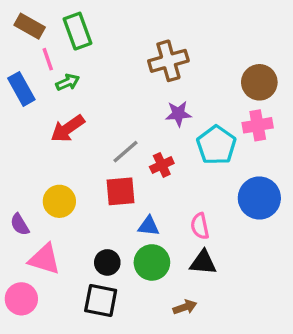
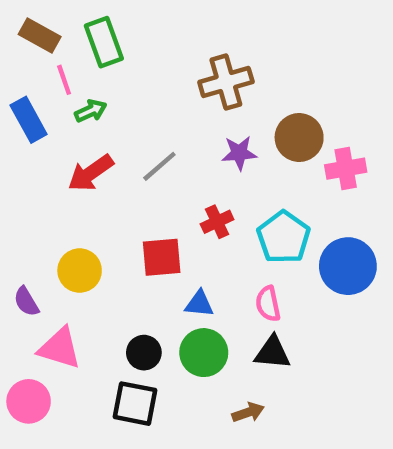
brown circle: (259, 82) -> (299, 137), moved
cyan pentagon: (216, 145) -> (284, 237), moved
gray line: (125, 152) -> (159, 166), moved

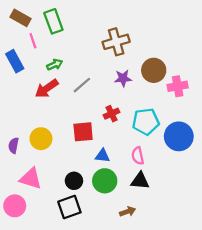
green arrow: (91, 111) -> (55, 65), moved
cyan pentagon: (284, 237) -> (146, 122), turned 30
purple semicircle: (26, 302) -> (14, 145), moved, turned 42
black square: (135, 404) -> (69, 207), turned -30

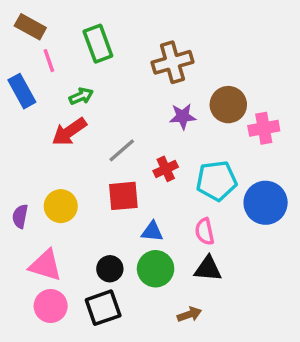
green rectangle: (53, 21) -> (98, 44), moved
gray line: (82, 85) -> (122, 150), moved
pink circle: (15, 206) -> (51, 306), moved

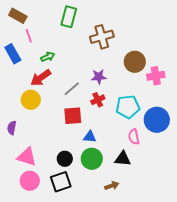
green rectangle: (98, 44) -> (69, 17), moved, turned 35
purple star: (183, 116) -> (99, 77), moved
yellow circle: (61, 206) -> (31, 100), moved
pink semicircle: (205, 232) -> (134, 137), moved

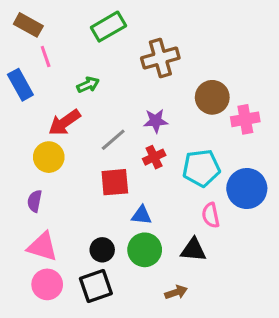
green rectangle: (69, 17) -> (108, 27), turned 45
green arrow: (48, 57) -> (88, 85), moved
purple semicircle: (12, 128) -> (35, 201), moved

